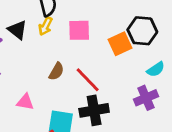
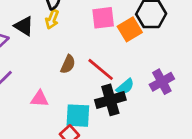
pink square: (79, 30) -> (103, 18), moved
cyan semicircle: (156, 69) -> (125, 87), moved

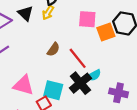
purple cross: (162, 82) -> (118, 93), moved, turned 30
pink triangle: (40, 99) -> (23, 85), moved, size x1.5
black cross: (110, 100) -> (80, 83), turned -35

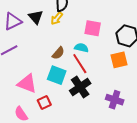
orange square: (106, 32) -> (119, 60), moved
cyan semicircle: (94, 75) -> (81, 48), moved, turned -144
cyan square: (53, 90) -> (57, 75), moved

